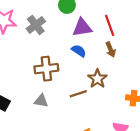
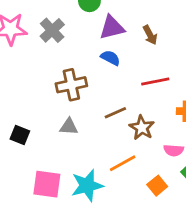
red line: (110, 25) -> (155, 81), moved, turned -75
brown arrow: (111, 50) -> (150, 35), moved
brown star: (97, 79) -> (142, 128), moved

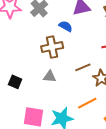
blue semicircle: (110, 58) -> (66, 26), moved

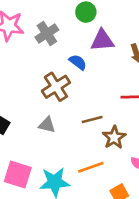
brown cross: (52, 47) -> (56, 87), turned -30

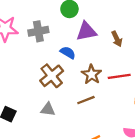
gray cross: (47, 34) -> (38, 31), turned 30
brown star: (114, 137) -> (92, 74), moved

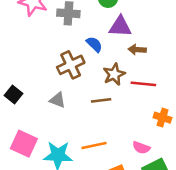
brown arrow: (117, 39) -> (137, 50), moved, turned 105

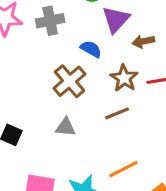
purple triangle: (120, 26) -> (116, 19), turned -35

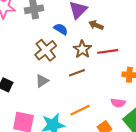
brown arrow: (143, 41) -> (96, 25), turned 32
gray triangle: (65, 127) -> (42, 81), turned -40

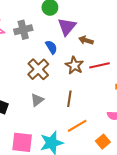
blue semicircle: (61, 29) -> (51, 47), turned 32
brown line: (77, 73) -> (69, 99), moved, turned -56

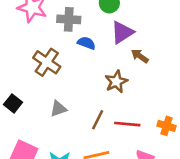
blue semicircle: (51, 47) -> (86, 43), moved, turned -56
red line: (100, 65) -> (127, 124), moved
brown cross: (38, 69) -> (47, 62), moved, turned -30

